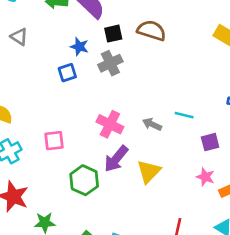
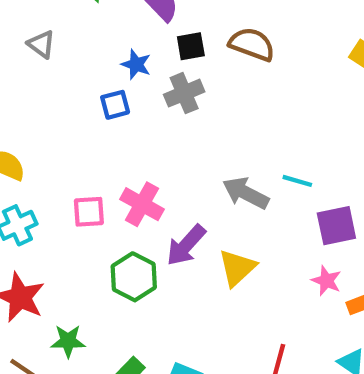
pink cross: (110, 124) -> (142, 204), moved
gray arrow: (152, 124) -> (246, 193), size x1.5
purple square: (210, 142) -> (336, 226), size x1.4

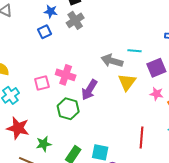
yellow triangle: (237, 268) -> (127, 82), moved

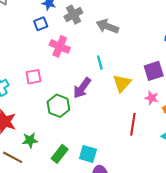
cyan line: (135, 51) -> (100, 63), moved, turned 64
gray arrow: (112, 61) -> (107, 26), moved
pink cross: (66, 75) -> (60, 46), moved
red line: (141, 138) -> (133, 124), moved

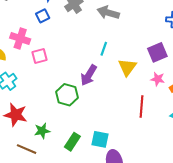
pink cross: (60, 46) -> (20, 39), moved
cyan line: (100, 63) -> (104, 49), turned 40
pink square: (33, 77) -> (39, 56), moved

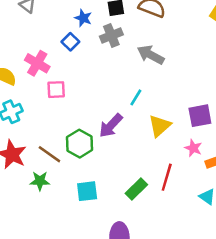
blue square: (43, 16) -> (70, 42), turned -32
cyan square: (100, 139) -> (87, 191), moved, turned -30
green rectangle: (72, 142) -> (136, 189), moved
brown line: (27, 149) -> (49, 154), moved

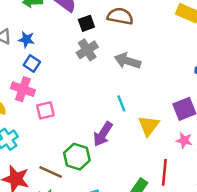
blue star: (83, 18) -> (26, 39), moved
blue square: (70, 42) -> (32, 64), moved
cyan line: (136, 97) -> (121, 103), turned -42

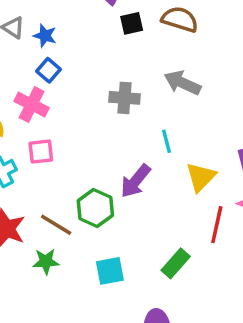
gray cross: (87, 50) -> (125, 98), moved, turned 30
pink square: (45, 110) -> (41, 152), moved
red line: (164, 172) -> (217, 225), moved

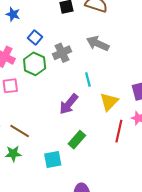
blue square: (48, 70) -> (35, 37), moved
gray cross: (125, 98) -> (62, 53), turned -30
green hexagon: (95, 208) -> (35, 64), moved
green rectangle: (176, 263) -> (77, 140), moved

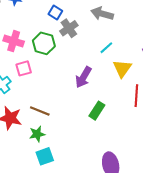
blue square: (35, 37) -> (55, 12), moved
cyan line: (88, 80) -> (106, 48), moved, turned 72
cyan square: (53, 160) -> (45, 156), moved

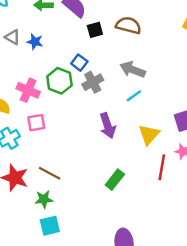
green hexagon: (44, 43) -> (59, 81), moved
cyan line: (106, 48) -> (134, 96), moved
purple arrow: (83, 77) -> (108, 126), moved, turned -55

